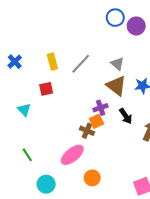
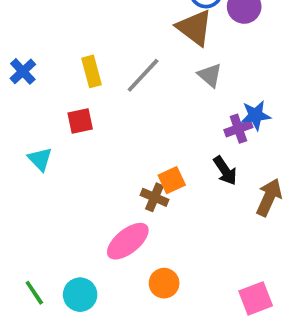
brown triangle: (116, 86) -> (195, 28), moved
purple cross: (101, 108) -> (238, 129), moved
green line: (27, 155) -> (34, 293), moved

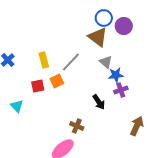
blue star: (256, 115) -> (116, 75), moved
black arrow: (225, 171) -> (99, 102), moved
orange square: (172, 180) -> (57, 81), moved

